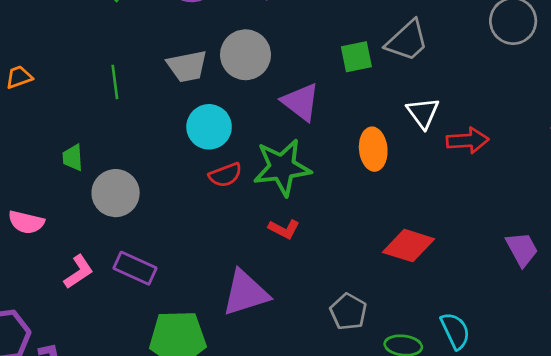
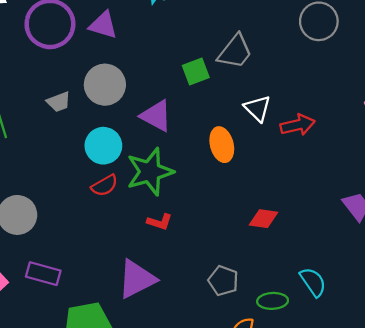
gray trapezoid: (187, 66) -> (59, 102), size x0.7
cyan circle: (209, 127) -> (103, 146), moved
red diamond: (408, 246) -> (263, 219), size x0.7

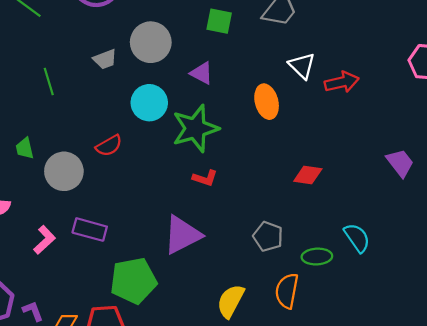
green square: (196, 72) -> (219, 21), moved, turned 32
purple triangle: (156, 116) -> (202, 73), size x0.7
red semicircle: (105, 185) -> (109, 146), moved

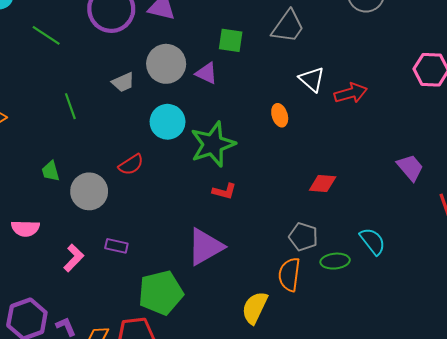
purple triangle: (202, 73) -> (206, 73), moved
orange ellipse: (267, 102) -> (280, 115), size x0.7
purple rectangle: (90, 230) -> (116, 246), size x0.7
gray pentagon: (268, 236) -> (303, 237), moved
orange semicircle: (287, 291) -> (289, 275), moved

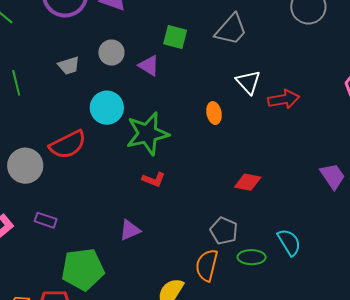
gray circle: (166, 64) -> (111, 53), size x0.7
red semicircle: (131, 165) -> (68, 145), size x1.5
purple triangle: (205, 247) -> (130, 230), size x0.6

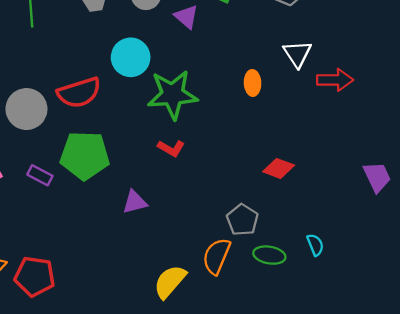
cyan semicircle: (289, 242) -> (315, 245), size x0.7
green pentagon: (83, 269) -> (85, 155), moved

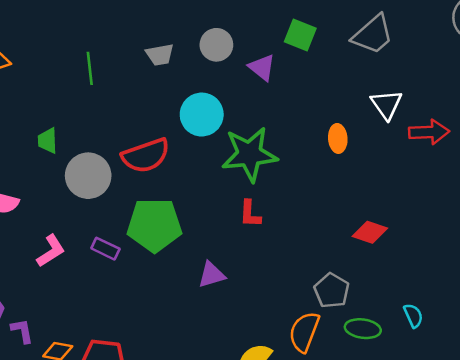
red L-shape: (171, 148) -> (250, 214), turned 64

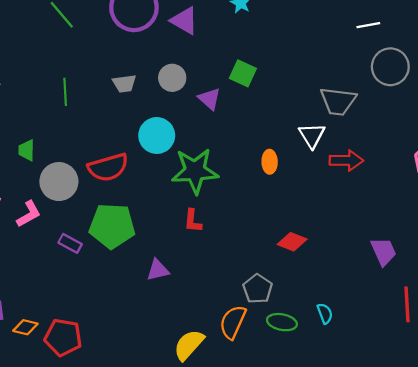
gray trapezoid: (373, 35) -> (338, 101), moved, turned 45
pink L-shape: (51, 251) -> (29, 214), moved

